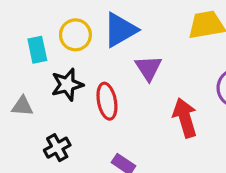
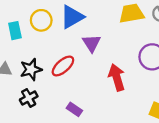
black star: (67, 85) -> (31, 69), moved
red ellipse: (107, 101) -> (63, 66), turned 60

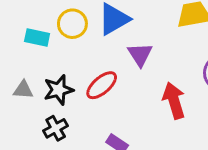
cyan rectangle: (15, 31) -> (37, 38), turned -66

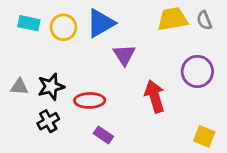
cyan rectangle: (37, 38) -> (29, 23), moved
red ellipse: (102, 85) -> (90, 100), moved, turned 40

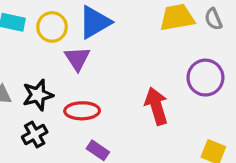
purple triangle: (124, 55) -> (77, 59), moved

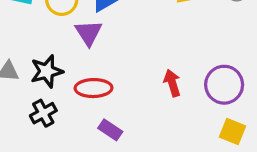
purple circle: (205, 78) -> (224, 85), moved
red arrow: (156, 106) -> (172, 83), size x0.7

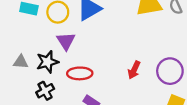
purple triangle: (89, 33) -> (66, 41), moved
red arrow: (172, 83) -> (134, 70), turned -138

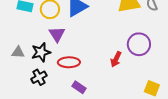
purple circle: (170, 71) -> (139, 44), moved

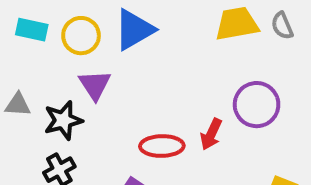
gray triangle: (18, 52) -> (18, 105), moved
red ellipse: (69, 62) -> (162, 146), moved

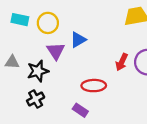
blue triangle: (134, 30) -> (78, 40), moved, size x0.7
red arrow: (211, 134) -> (122, 62), moved

